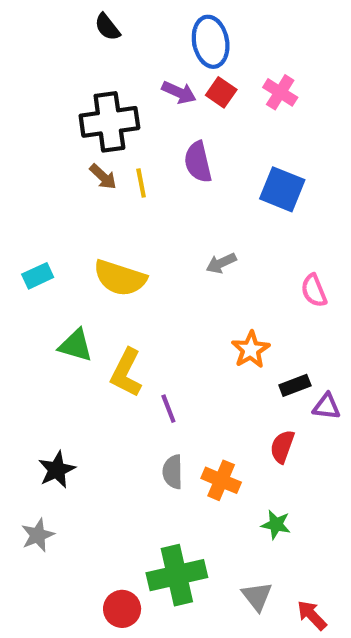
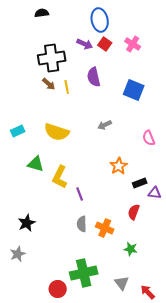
black semicircle: (107, 27) -> (42, 13), moved, turned 120

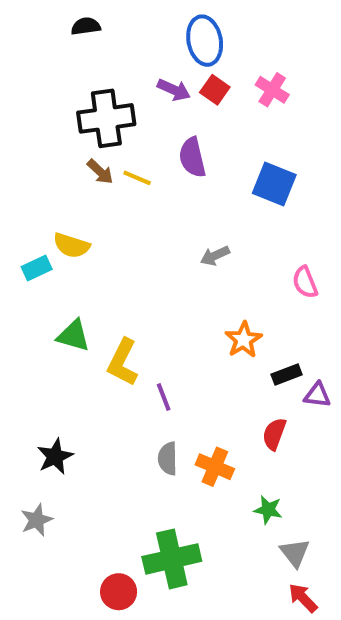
yellow line: (67, 87) -> (137, 178), turned -56
yellow semicircle: (57, 132) -> (71, 245), moved, size x0.7
gray triangle: (122, 283) -> (295, 553), moved

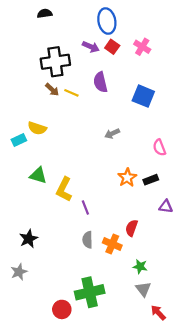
black rectangle: (287, 375) -> (151, 180), moved
red semicircle: (274, 434) -> (132, 228), moved
gray triangle: (295, 553) -> (143, 289), moved

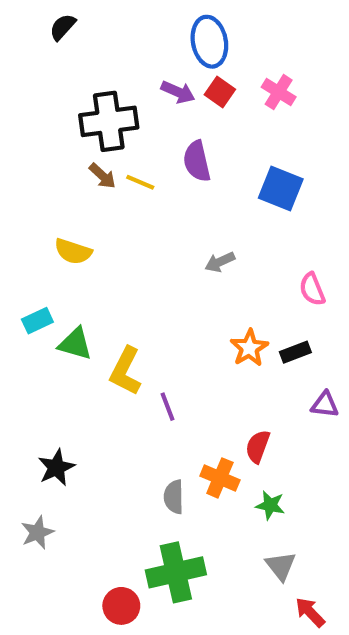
black semicircle: (45, 14) -> (63, 27), moved, turned -40
cyan rectangle: (19, 140) -> (37, 321), moved
gray semicircle: (88, 240) -> (174, 497), moved
green star: (140, 267) -> (270, 505), moved

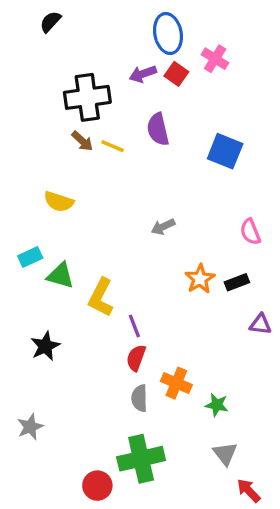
purple arrow: (178, 92) -> (143, 74), turned 136
pink cross: (279, 92) -> (215, 59), moved
gray arrow: (220, 262) -> (163, 227), moved
red semicircle: (258, 446) -> (136, 358), moved
black star: (56, 467) -> (45, 346), moved

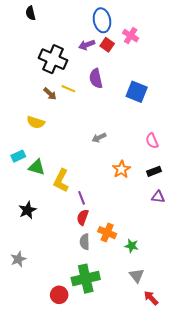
black semicircle: (50, 22) -> (31, 13), turned -56
black cross: (87, 97) -> (53, 59), turned 32
brown arrow: (82, 141) -> (50, 94), moved
black rectangle: (237, 282) -> (154, 171), moved

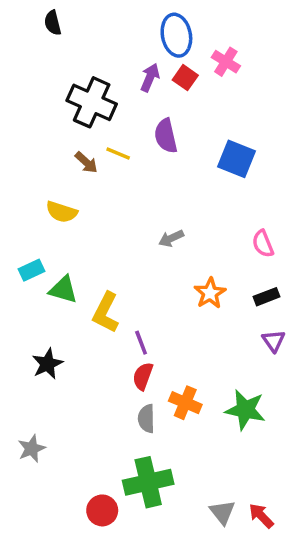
purple arrow: (87, 45) -> (150, 78), turned 133
purple triangle: (158, 197) -> (274, 341), turned 48
green star: (132, 246) -> (245, 410), moved, size x1.6
gray triangle: (137, 275) -> (222, 512), moved

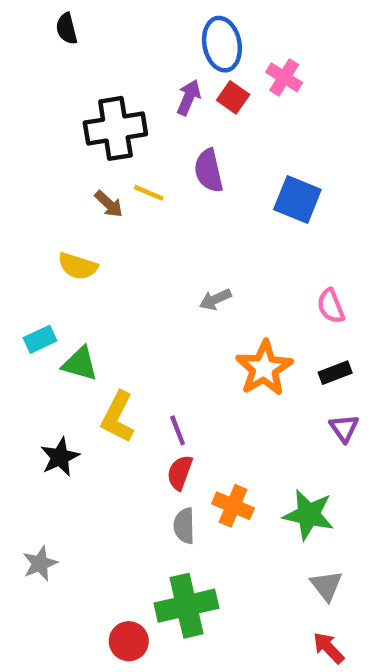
black cross: (92, 102) -> (115, 128), turned -33
orange star: (210, 293) -> (264, 368), size x1.4
yellow L-shape: (106, 313) -> (118, 417), moved
gray triangle: (222, 512) -> (326, 586), moved

